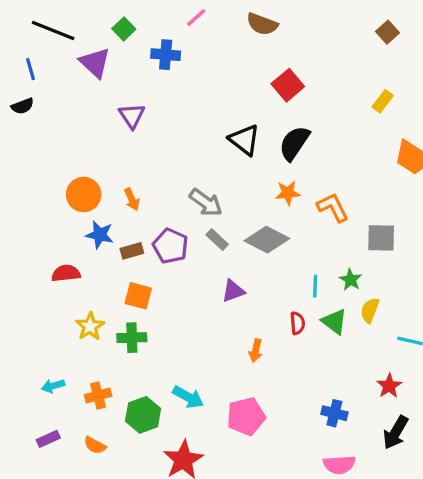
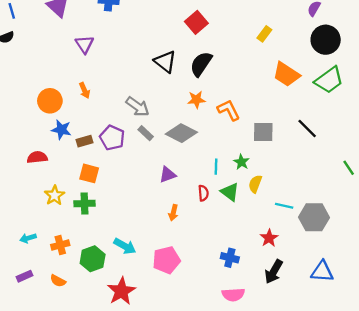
orange arrow: (132, 199) -> (84, 90), moved
purple triangle: (233, 291) -> (168, 175), moved

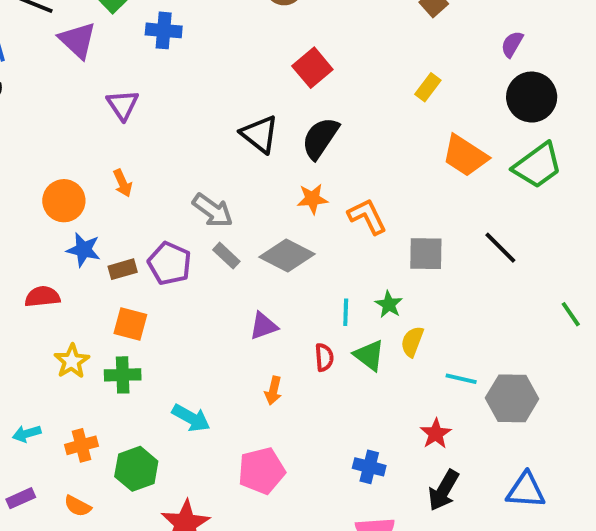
cyan arrow: (125, 246) -> (191, 418), moved

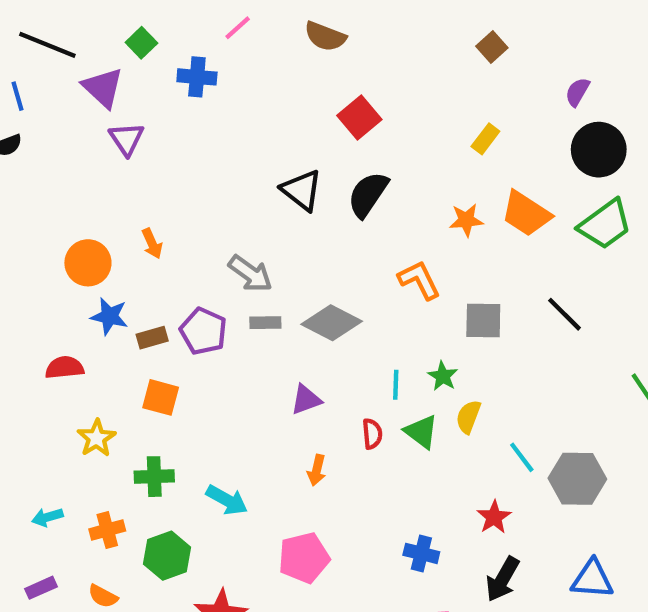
purple triangle: (123, 105) -> (126, 139), moved
orange star: (312, 199) -> (466, 220), moved
gray rectangle: (226, 256) -> (265, 323), turned -44
green cross: (123, 375) -> (154, 477), moved
cyan line: (461, 379) -> (522, 457), turned 40

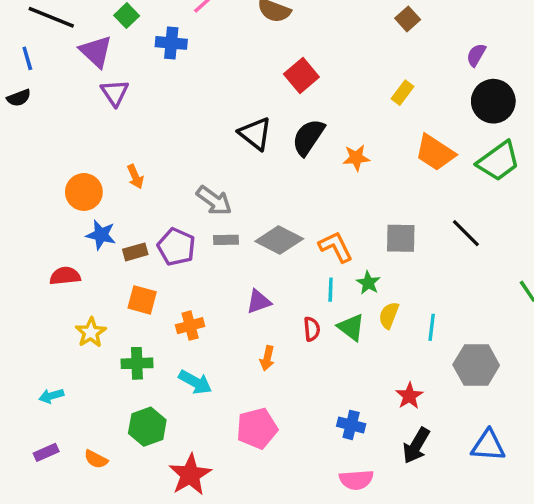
orange star: (466, 220) -> (356, 158), moved
orange L-shape: (419, 280) -> (336, 247), moved
cyan line: (522, 457) -> (432, 327), moved, turned 44
orange cross: (107, 530) -> (190, 326), moved

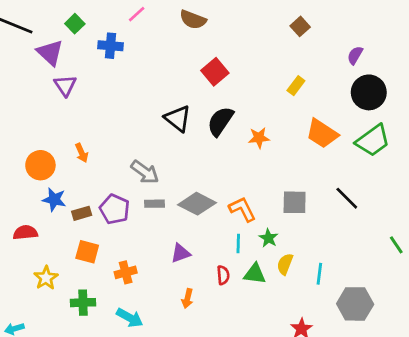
green triangle: (351, 327) -> (255, 274), turned -30

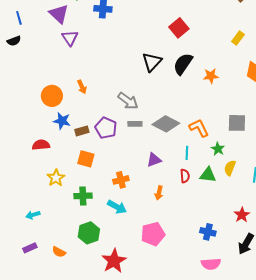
black triangle: (178, 119) -> (152, 62), turned 35
cyan line: (238, 244) -> (187, 153), moved
orange cross: (126, 272) -> (121, 180), moved

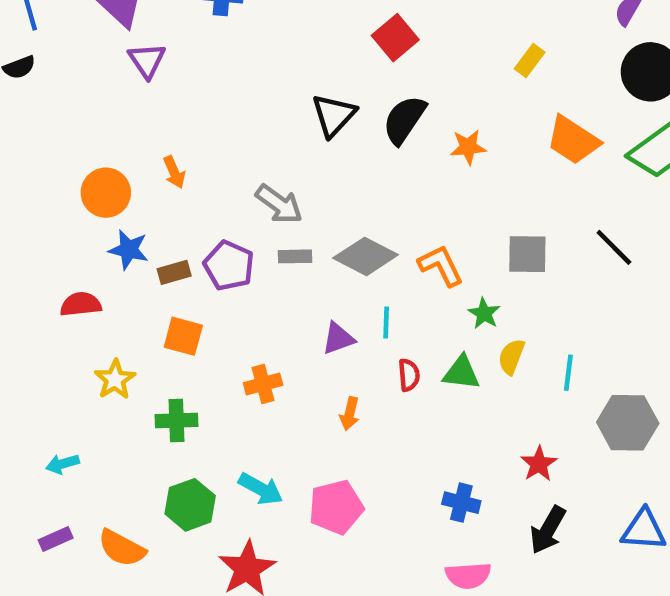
cyan line: (187, 153) -> (386, 323), moved
cyan arrow: (117, 207) -> (261, 489), moved
orange semicircle: (59, 252) -> (122, 548), size x1.5

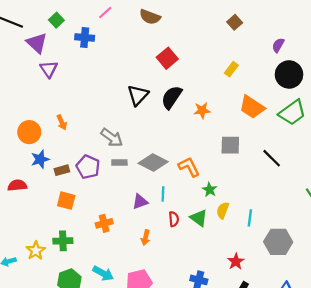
blue star: (129, 250) -> (40, 159), turned -30
gray square: (527, 254) -> (230, 145), moved
green triangle: (461, 373) -> (199, 218), turned 30
yellow star: (115, 379) -> (36, 251), moved

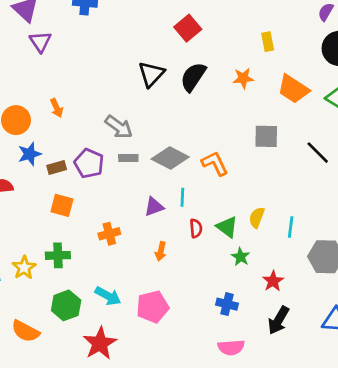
yellow rectangle: (231, 69) -> (268, 42), turned -48
orange star: (202, 110) -> (243, 78), moved
green star: (210, 190) -> (241, 257), moved

